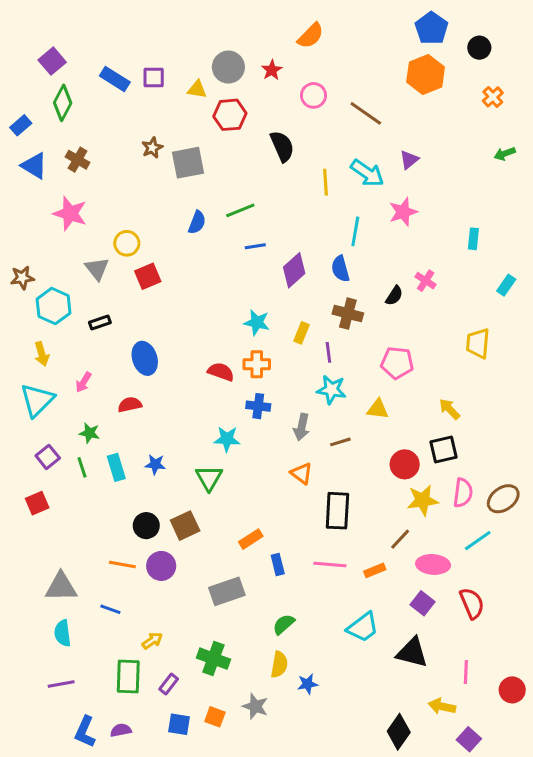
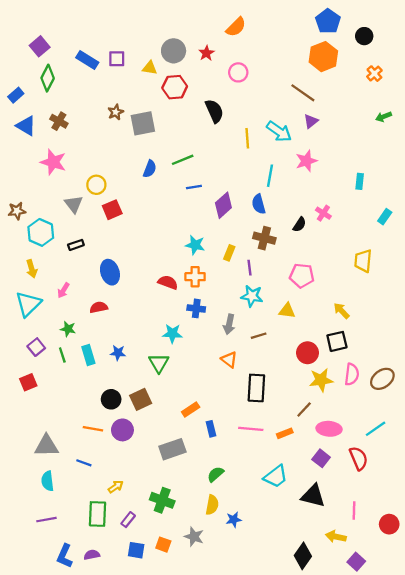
brown line: (366, 113) -> (303, 93), moved
cyan line: (478, 541) -> (376, 429), moved

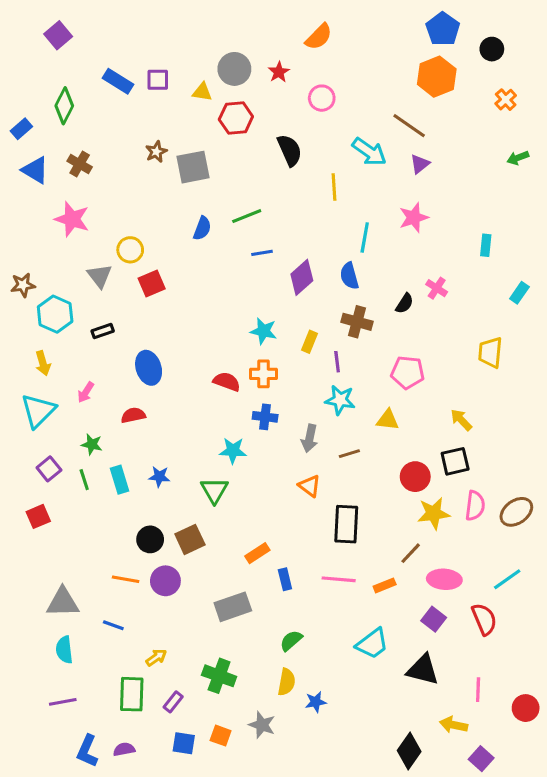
purple square: (40, 46) -> (58, 35), moved
cyan arrow: (279, 131) -> (369, 152), moved

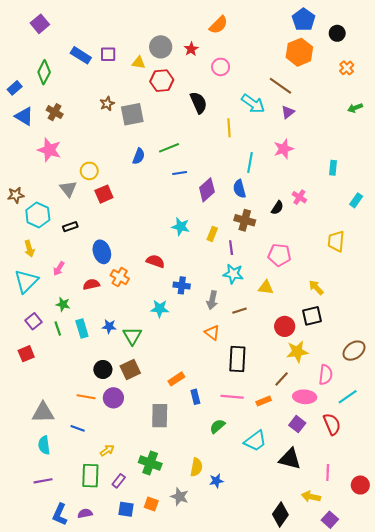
orange cross: (264, 374) -> (120, 277), moved, turned 30
green triangle: (214, 490) -> (132, 336), moved
pink semicircle: (475, 506) -> (326, 375), moved
gray rectangle: (233, 607) -> (160, 416), turned -70
green semicircle: (291, 641) -> (217, 426), moved

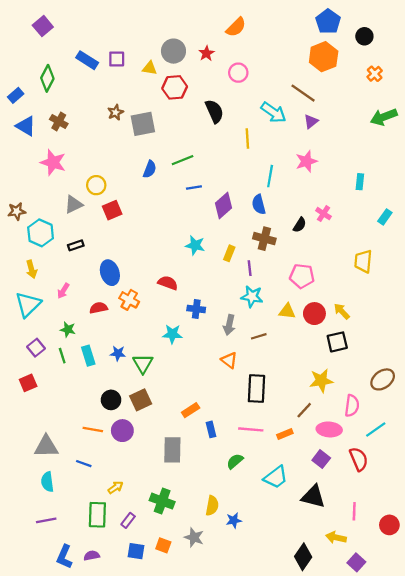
green arrow: (355, 108) -> (384, 117), size x1.6
gray triangle: (68, 189) -> (73, 204), turned 42
red circle: (285, 326) -> (314, 314), moved

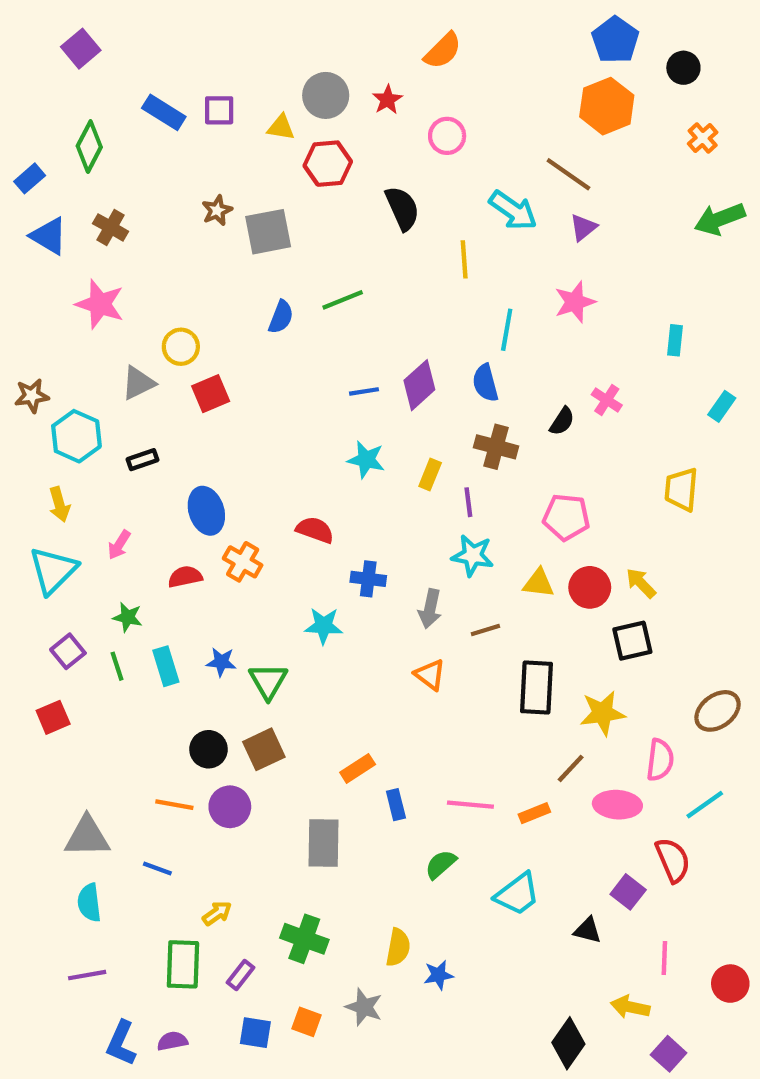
blue line: (194, 187) -> (364, 391), moved
black rectangle: (256, 389) -> (536, 687), moved
purple square: (321, 459) -> (628, 892), moved
black triangle: (313, 497) -> (588, 930), size x0.6

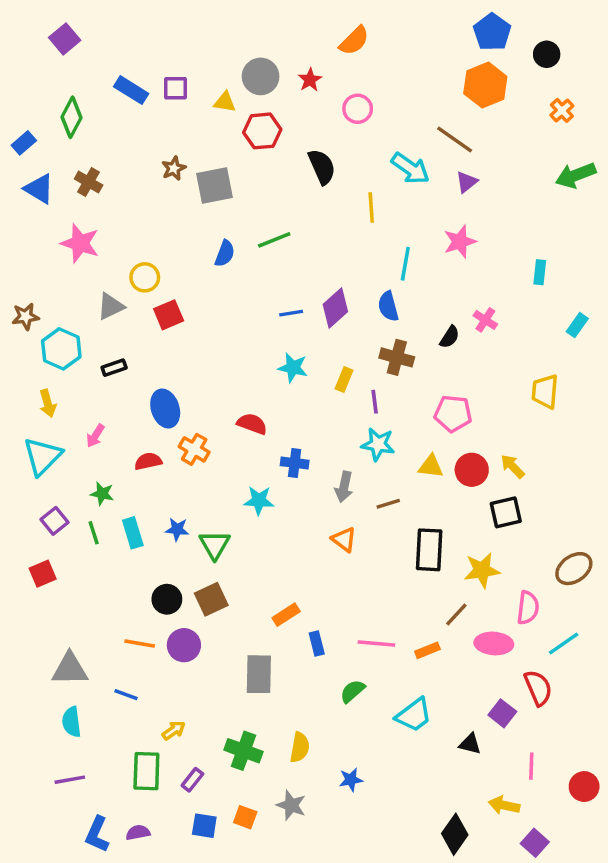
yellow semicircle: (398, 947) -> (300, 747), moved

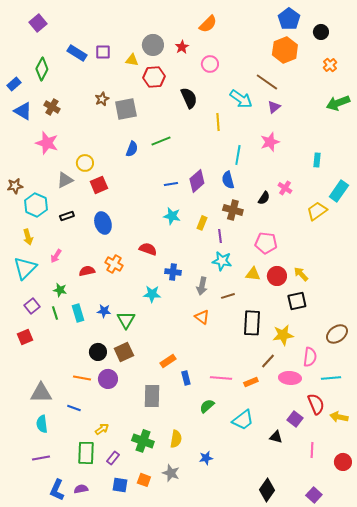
cyan rectangle: (577, 325) -> (339, 191), size x1.5
yellow trapezoid: (545, 391) -> (317, 211), moved, turned 50
blue ellipse: (165, 408) -> (103, 223), moved
cyan line: (564, 643) -> (331, 378), turned 30
yellow arrow: (504, 805) -> (339, 417), moved

